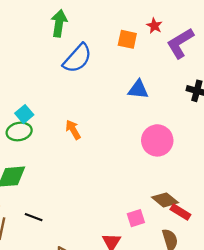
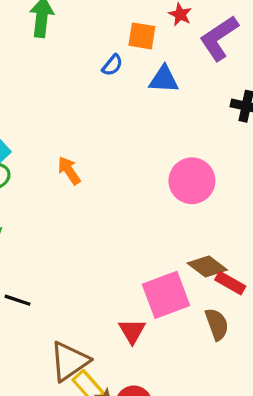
blue semicircle: (77, 58) -> (112, 65), moved, size x0.5
blue triangle: (138, 89) -> (164, 79), moved
pink square: (136, 218) -> (166, 295), size x1.8

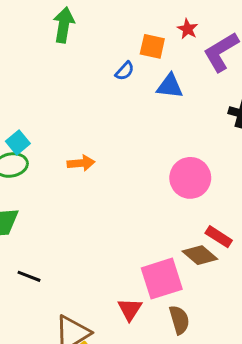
orange arrow: (69, 171) -> (81, 163), turned 115
red rectangle: (230, 283) -> (219, 237), moved
brown semicircle: (217, 324) -> (179, 320), moved

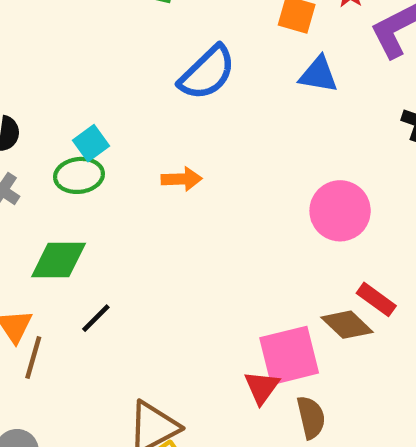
blue semicircle: (125, 71) -> (207, 73), moved, size x2.0
black line: (29, 276) -> (96, 318), moved, turned -70
red triangle: (130, 309) -> (262, 387), moved

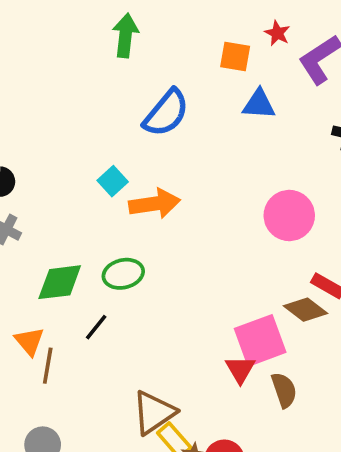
cyan square: (91, 143) -> (113, 181), moved
green ellipse: (79, 175) -> (123, 274), moved
orange arrow: (182, 179) -> (155, 204), size x1.5

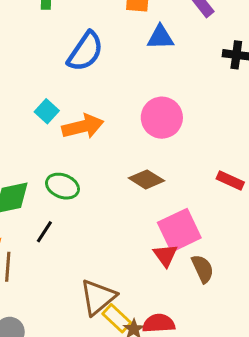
pink circle: (289, 215) -> (162, 118), moved
green ellipse: (123, 274) -> (62, 186), turned 40
brown diamond: (305, 310) -> (146, 179), moved

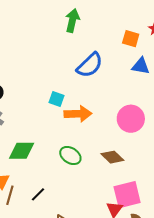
cyan square: (47, 111) -> (56, 99), turned -35
green ellipse: (62, 186) -> (70, 156), moved
black line: (44, 232) -> (38, 194), moved

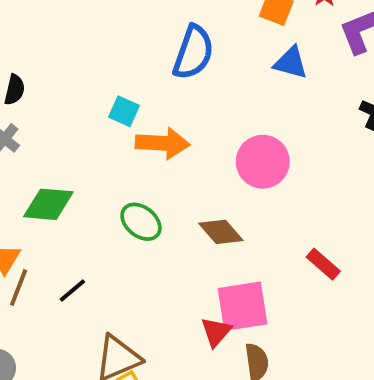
blue semicircle: (90, 65) -> (193, 52), turned -32

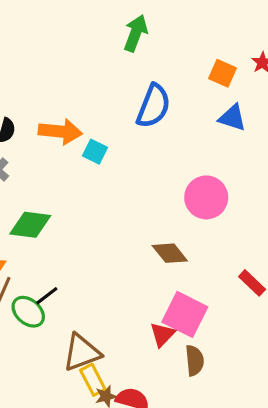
orange arrow: (163, 143) -> (60, 131), moved
green ellipse: (141, 222) -> (28, 312), moved
pink square: (243, 306) -> (185, 314), turned 33

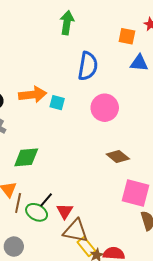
pink circle: (206, 197) -> (105, 108), moved
red triangle: (162, 334) -> (65, 211), moved
brown triangle: (82, 352) -> (76, 231), turned 44

